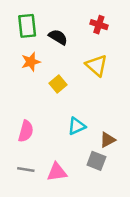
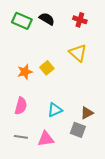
green rectangle: (27, 26) -> (22, 21), turned -60
black semicircle: (58, 37) -> (47, 19), moved
orange star: (31, 62) -> (25, 72), moved
cyan triangle: (77, 126) -> (55, 110), moved

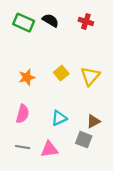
yellow triangle: (78, 53) -> (90, 76), moved, turned 30
yellow square: (47, 68) -> (61, 73), moved

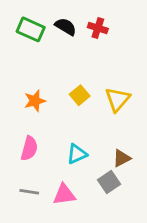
red cross: (86, 21) -> (98, 28), moved
gray square: (84, 140) -> (109, 182), turned 35

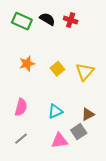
orange star: (35, 101) -> (27, 64), moved
gray line: (29, 192) -> (21, 139), turned -48
pink triangle: (64, 195) -> (59, 141), moved

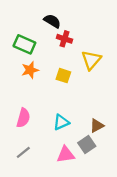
red cross: (71, 20) -> (64, 39), moved
green rectangle: (22, 21) -> (24, 44), moved
yellow square: (57, 69) -> (63, 76), turned -32
yellow triangle: (85, 72) -> (91, 60), moved

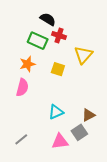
green rectangle: (24, 44) -> (38, 41), moved
pink semicircle: (23, 118) -> (22, 87), moved

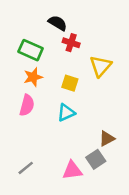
green rectangle: (38, 41) -> (31, 50), moved
cyan triangle: (56, 112) -> (66, 113), moved

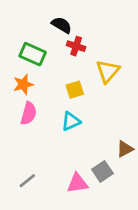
orange star: (33, 77) -> (23, 84), moved
yellow square: (70, 83) -> (75, 90), turned -35
brown triangle: (107, 138) -> (125, 149), moved

